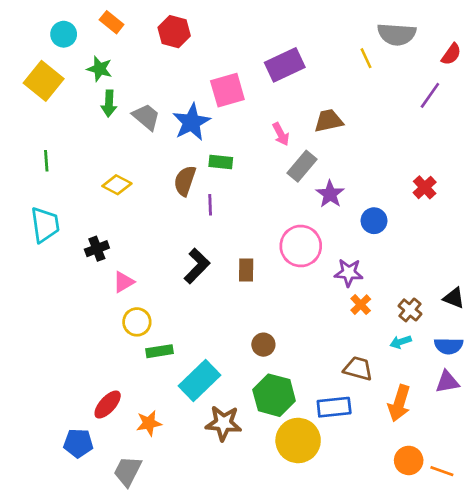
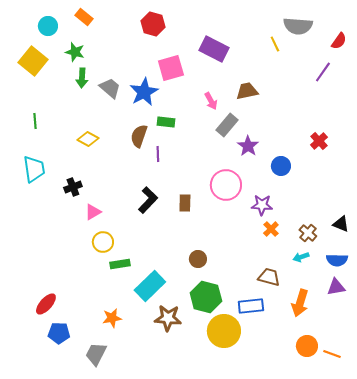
red hexagon: (174, 32) -> (153, 24), moved
purple rectangle: (285, 65) -> (214, 49), turned 52
red ellipse: (108, 405) -> (46, 304), moved

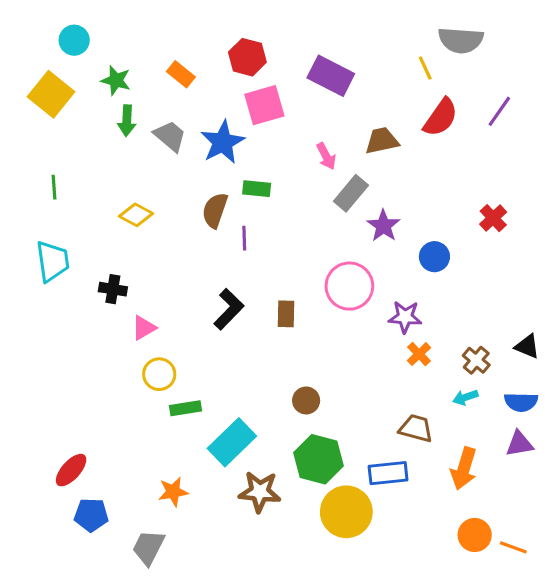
orange rectangle: (84, 17) -> (181, 74), moved
red hexagon: (153, 24) -> (247, 57), moved
red semicircle: (339, 41) -> (441, 117), moved, size x1.5
black cross: (73, 187) -> (113, 289), turned 30

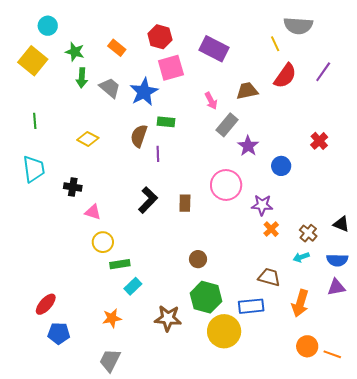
pink triangle: (144, 328) -> (93, 212), turned 48
cyan rectangle: (232, 442) -> (133, 286), moved, size x0.6
gray trapezoid: (148, 547) -> (110, 360), moved

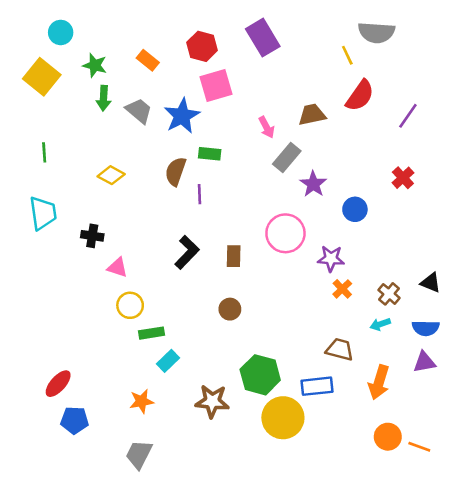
purple rectangle: (214, 49) -> (263, 38), moved, turned 32
purple line: (323, 72) -> (408, 116), moved
brown circle: (198, 259) -> (230, 309), moved

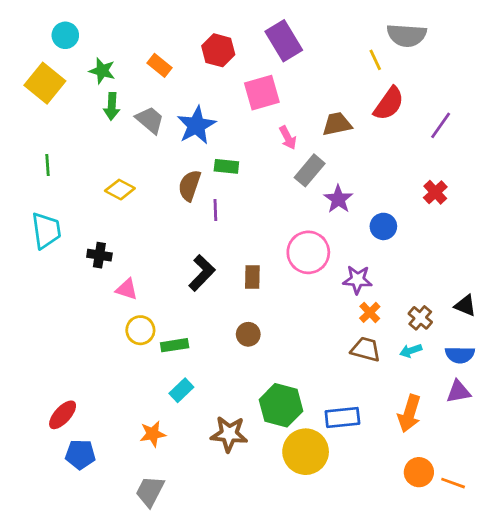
pink square: (216, 86) -> (262, 93), moved
green rectangle: (152, 333) -> (175, 345), moved
brown trapezoid: (340, 350) -> (366, 349), moved

